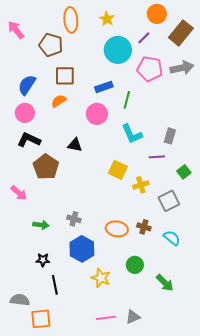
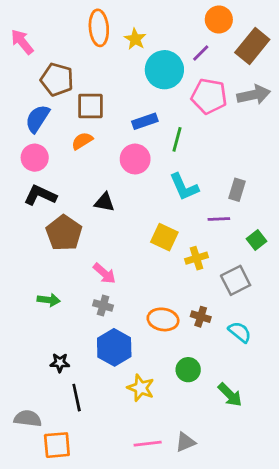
yellow star: (107, 19) -> (135, 39), moved
brown pentagon: (51, 45) -> (57, 79), moved
pink arrow: (19, 193) -> (104, 273), moved
green arrow: (41, 225) -> (49, 300), moved

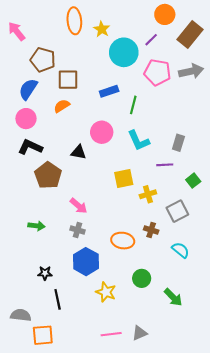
pink circle: (135, 159) -> (102, 132), moved
yellow square: (164, 237) -> (124, 178), turned -36
brown cross: (201, 317) -> (151, 230), moved

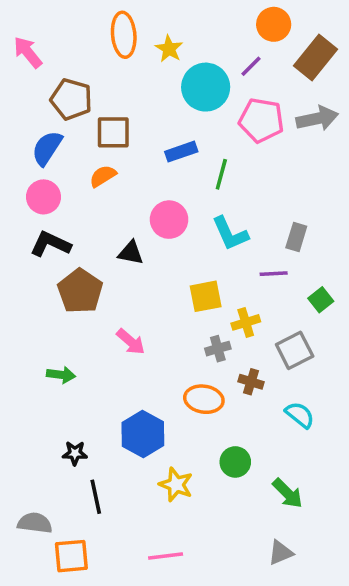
gray cross: (78, 230) -> (218, 349), moved, turned -32
gray triangle: (140, 333) -> (281, 553), moved
pink line: (111, 334) -> (166, 556), moved

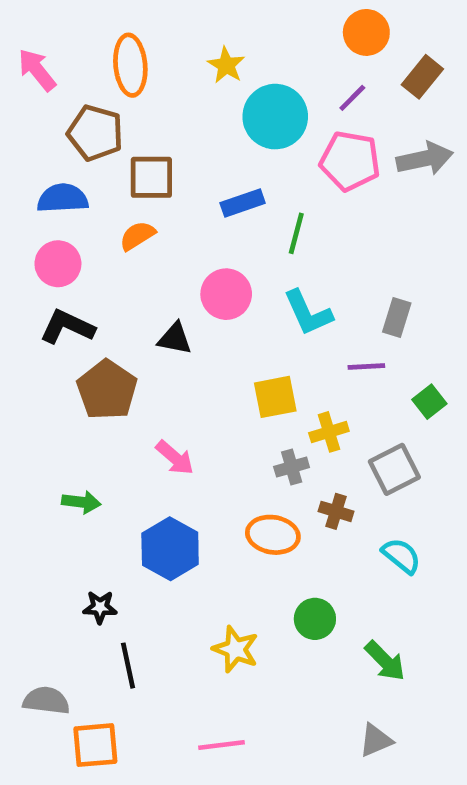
orange ellipse: (124, 35) -> (130, 65), moved
brown rectangle: (315, 57) -> (422, 77), size x0.7
purple line: (251, 66) -> (352, 98), moved
blue semicircle: (47, 148) -> (63, 198), turned 54
blue hexagon: (143, 434) -> (170, 549), moved

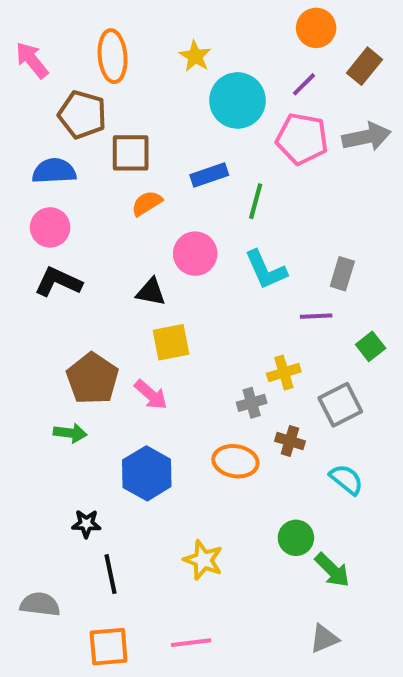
orange semicircle: (137, 236) -> (147, 203), moved
brown pentagon: (107, 390) -> (92, 379), moved
yellow square: (275, 397) -> (171, 342), moved
green circle: (315, 619) -> (296, 538), moved
orange square: (95, 745) -> (109, 647), moved

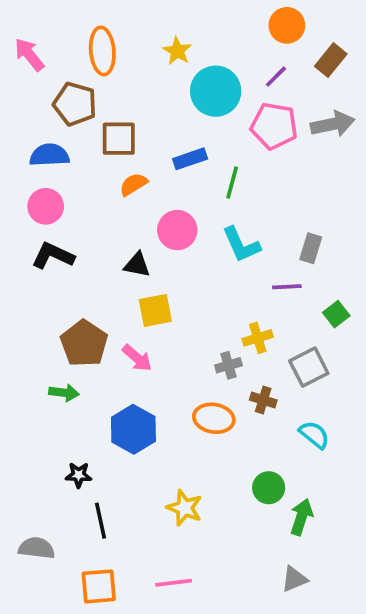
green arrow: (332, 570) -> (302, 517), turned -117

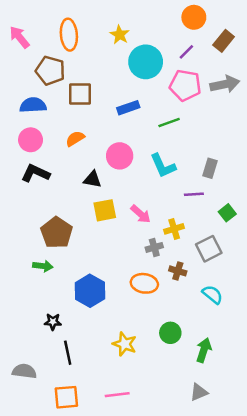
green line: (232, 183) -> (169, 122), moved, turned 55
orange semicircle: (133, 184) -> (75, 139), moved
pink arrow: (137, 358) -> (141, 214), moved
green circle: (269, 488) -> (170, 333), moved

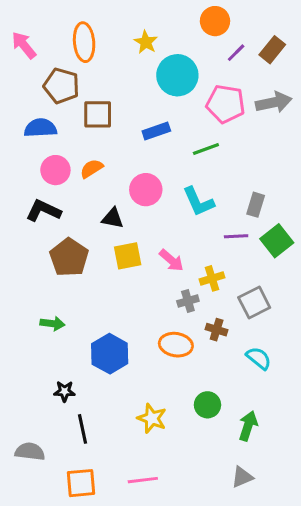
orange circle: (194, 17) -> (215, 21), moved
purple line: (186, 52) -> (236, 53), moved
pink circle: (31, 140) -> (55, 170), moved
green square: (227, 213) -> (277, 241), moved, size x1.5
brown pentagon: (57, 233) -> (69, 257), moved

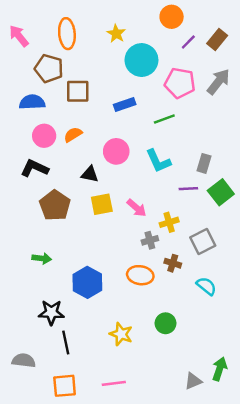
gray arrow: (274, 102) -> (218, 82), turned -40
black star: (65, 391) -> (51, 312), size x1.5
green arrow: (248, 426) -> (220, 369), moved

